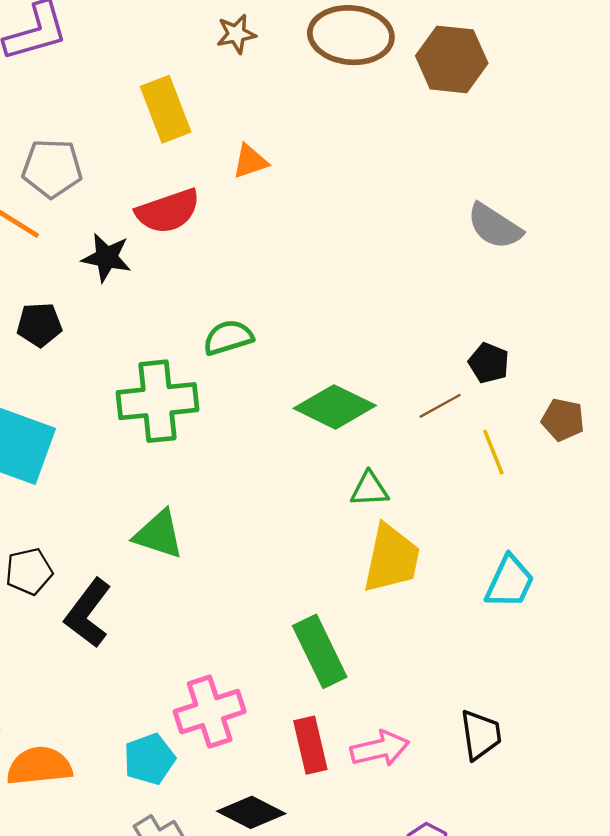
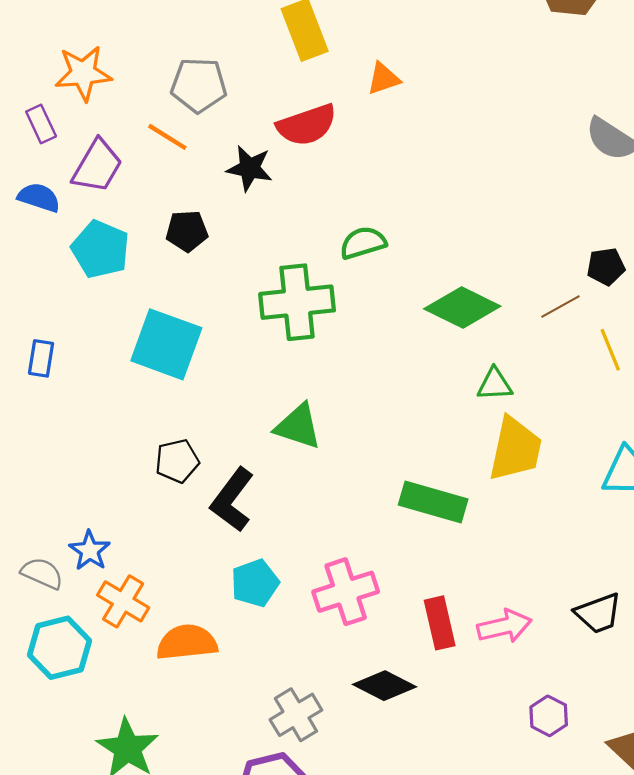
black pentagon: (489, 363) -> (606, 267), turned -30
green rectangle: (320, 651) -> (433, 502), moved, turned -48
black trapezoid: (481, 735) -> (598, 613), turned 78
cyan pentagon: (149, 759) -> (255, 583), moved

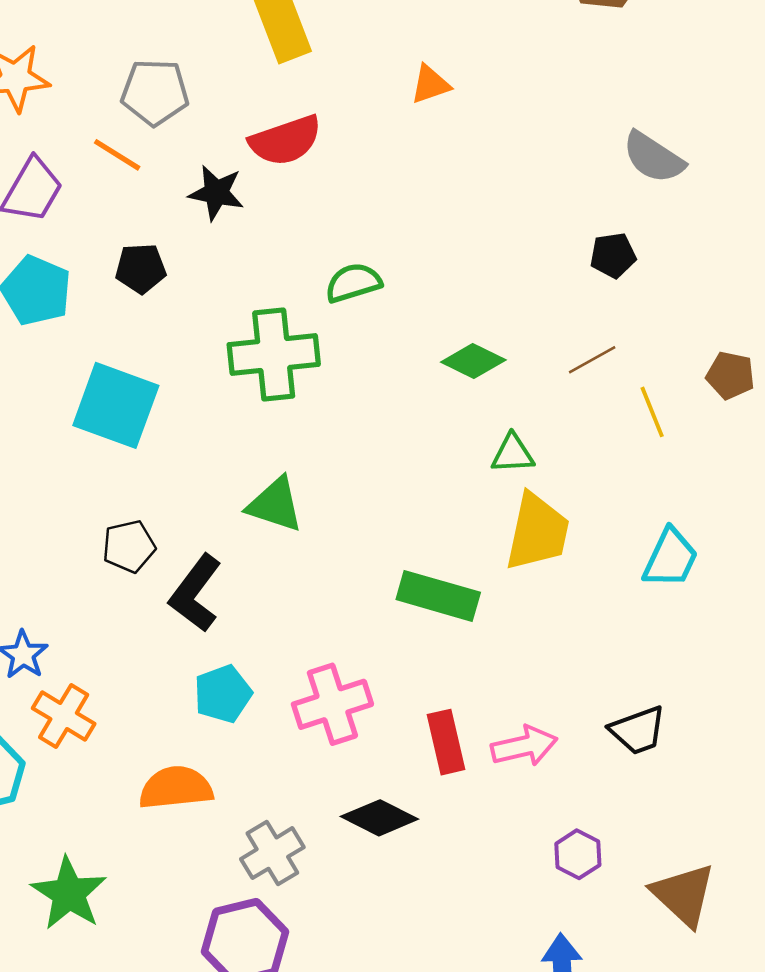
orange triangle: (383, 79) -> (430, 84), moved
black pentagon: (606, 267) -> (613, 255), moved
green diamond: (462, 308) -> (473, 361), size x0.7
orange semicircle: (187, 642) -> (176, 788), moved

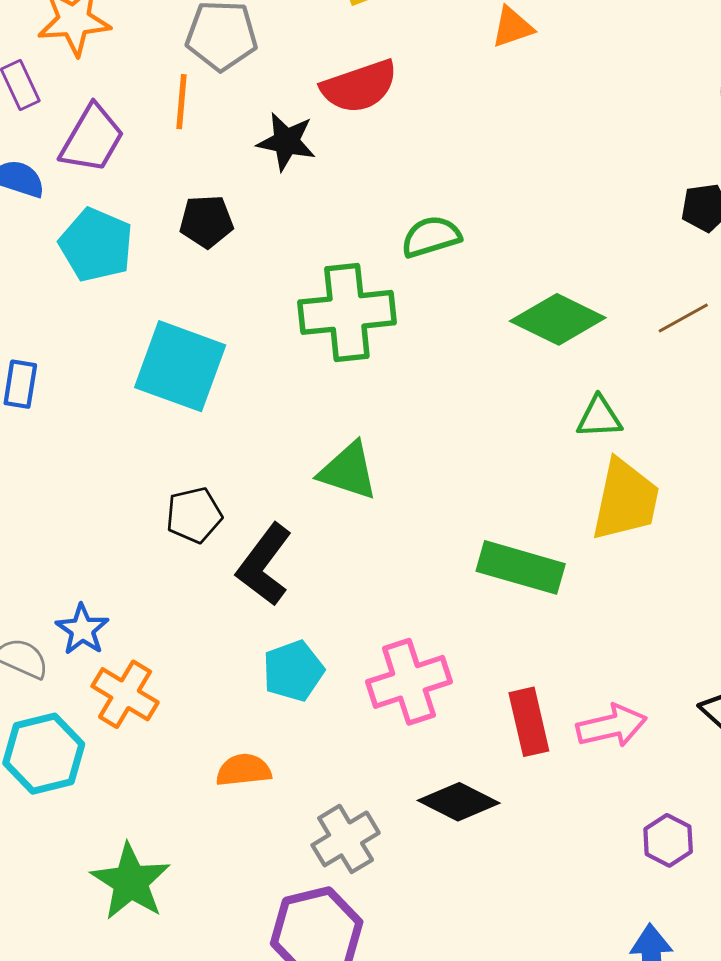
orange line: (117, 155) -> (182, 102), turned 63
green diamond: (473, 361) -> (558, 319), size x1.4
orange semicircle: (176, 788) -> (244, 770), size x0.7

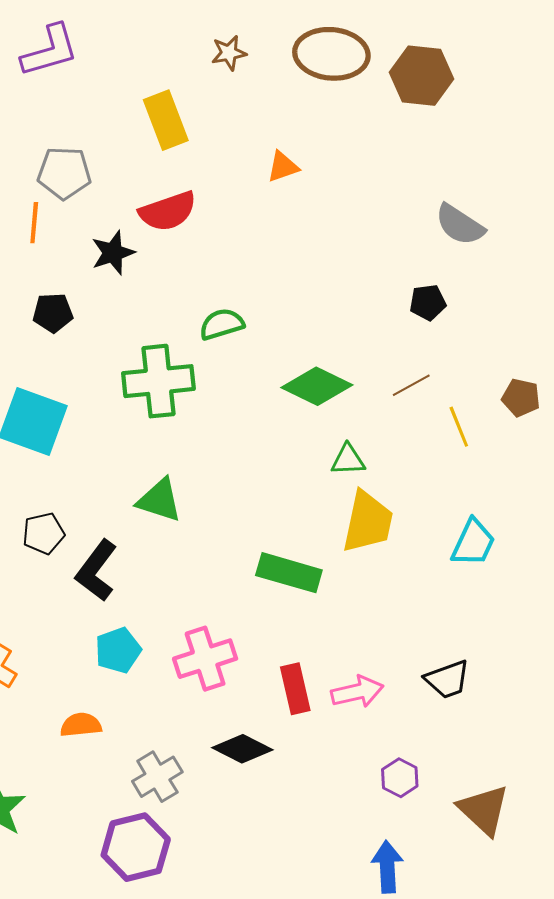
black star: (286, 142) -> (113, 253), turned -30

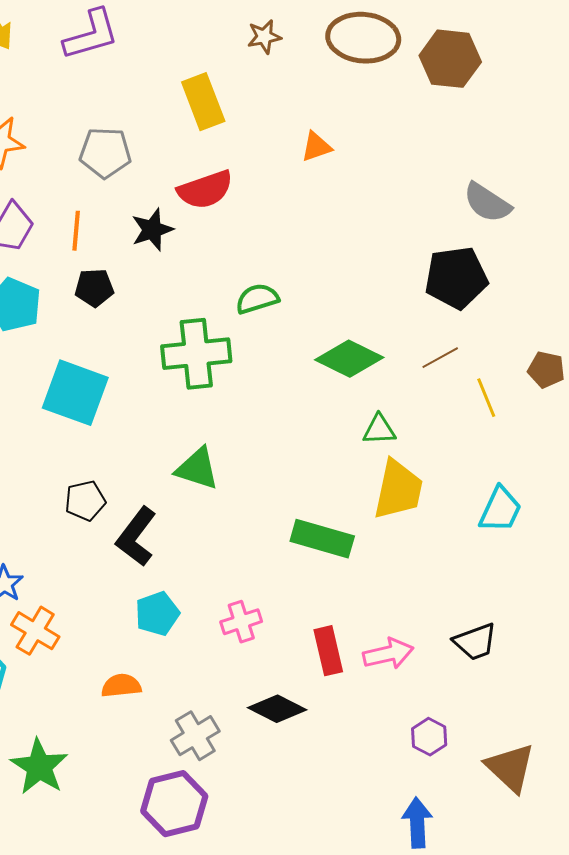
orange line: (34, 223) -> (76, 231), moved
black pentagon: (428, 302) -> (456, 278), size x1.8
pink cross: (205, 659) -> (241, 622), size x0.7

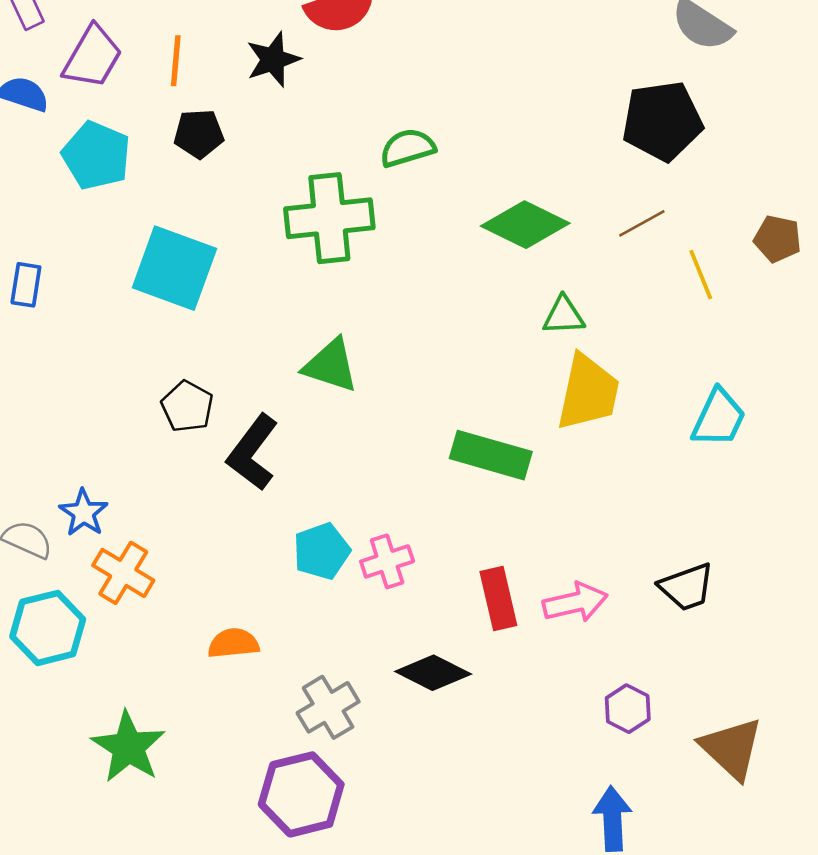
black pentagon: (85, 501) -> (187, 406), turned -30
cyan pentagon: (157, 614) -> (322, 551), moved

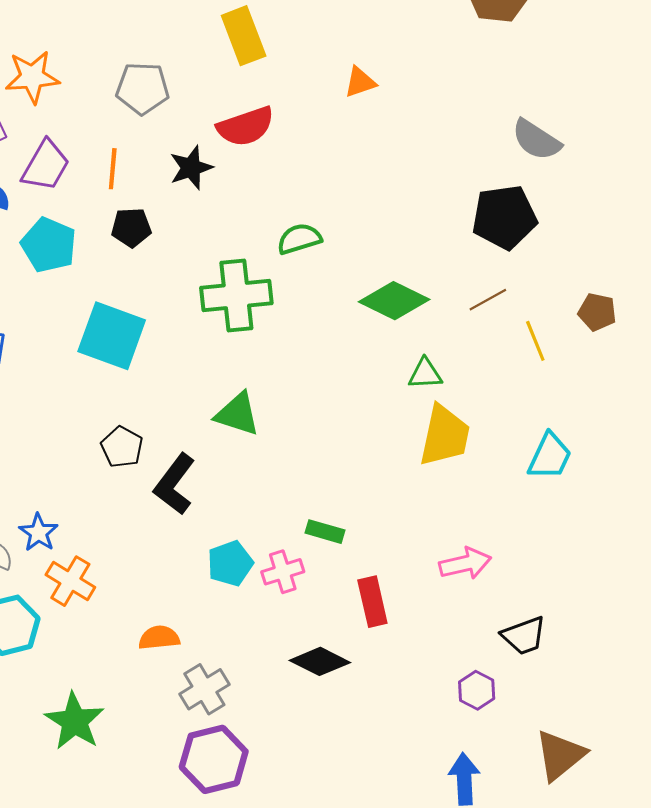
green rectangle: (491, 455) -> (325, 532), moved, size x0.6
black trapezoid: (687, 587) -> (524, 636), moved
pink arrow: (575, 602) -> (465, 563), moved
gray cross: (328, 707) -> (204, 689), moved
brown triangle: (731, 748) -> (560, 755), moved, turned 38

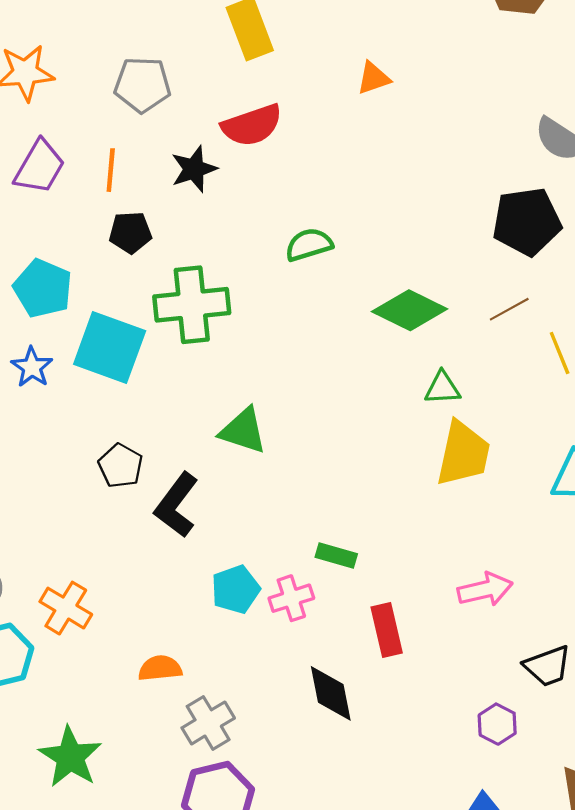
cyan pentagon: (49, 245) -> (43, 288), moved
green cross: (236, 295) -> (192, 305), moved
blue star: (38, 533) -> (32, 367), moved
black diamond: (320, 661) -> (331, 693), turned 52

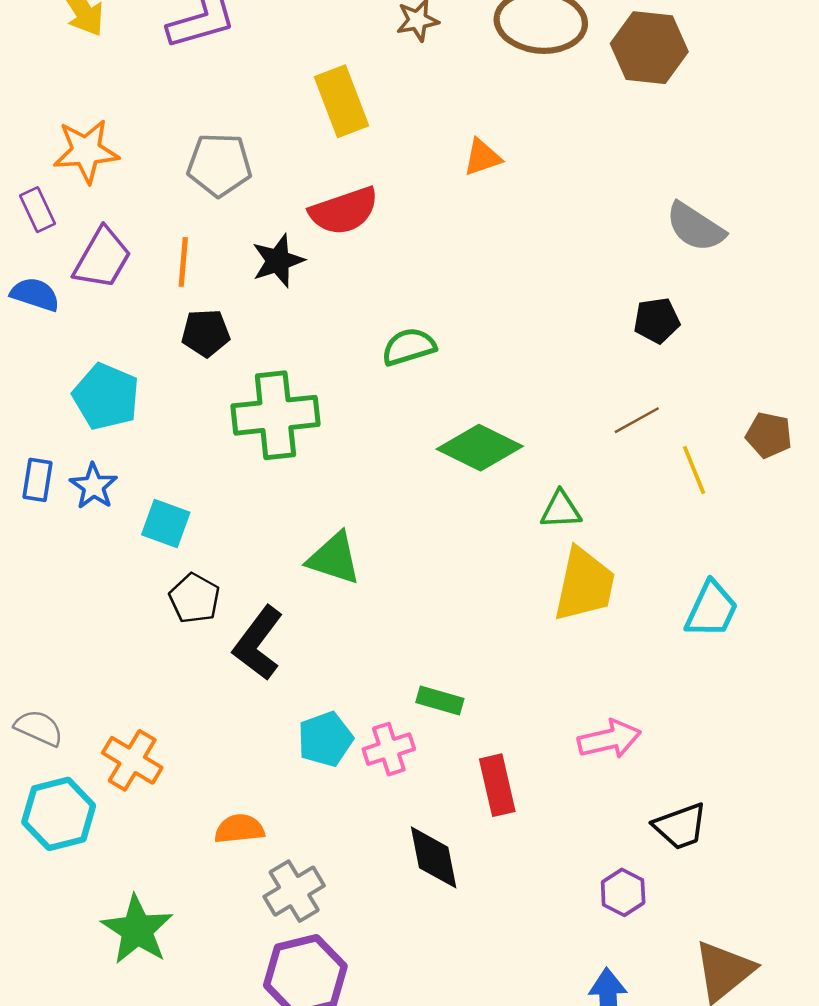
black pentagon: (527, 222) -> (657, 321), size x0.6
green diamond: (410, 310) -> (480, 448), moved
cyan square: (110, 347) -> (166, 524), moved, size x0.6

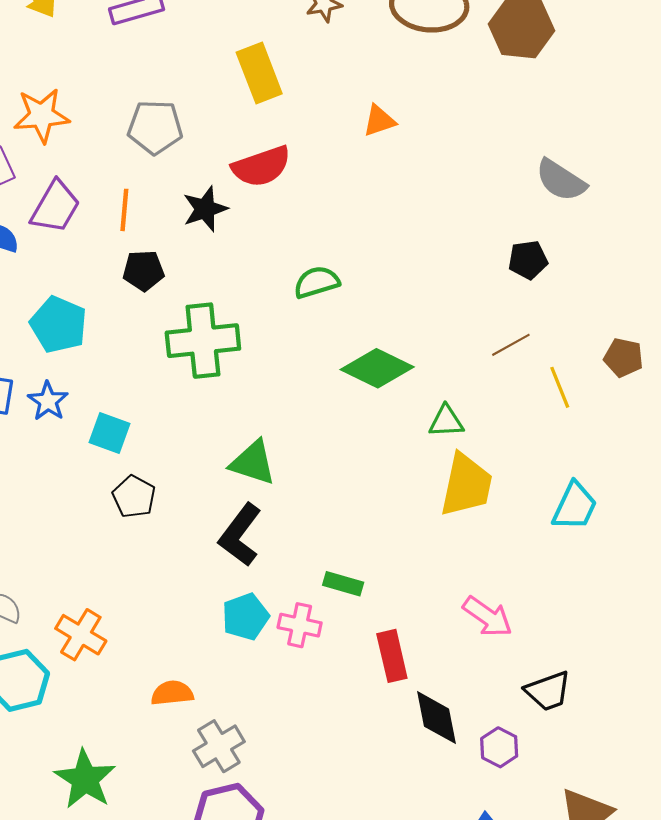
black L-shape: (258, 643) -> (240, 535), moved
pink arrow: (609, 739) -> (488, 617), turned 48
pink cross: (389, 749) -> (300, 625), turned 30
black diamond: (434, 857) -> (437, 718), moved

